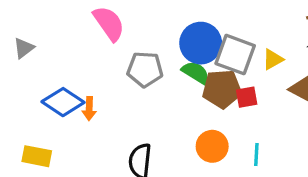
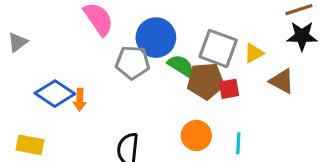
blue circle: (201, 43) -> (156, 38), moved

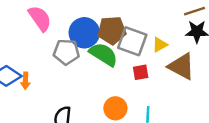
green semicircle: (181, 66) -> (103, 54), size x1.4
brown pentagon: (206, 81) -> (112, 30), moved
brown triangle: (282, 81) -> (181, 66), size x1.4

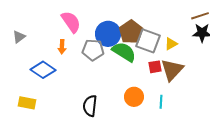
brown pentagon: (112, 30) -> (131, 32), turned -30
brown triangle: (181, 66) -> (172, 70), moved, turned 45
orange arrow: (25, 81) -> (62, 47), moved

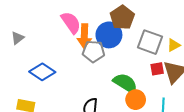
brown pentagon: (131, 32) -> (122, 17), moved
orange arrow: (62, 47) -> (84, 36), moved, size x1.6
green semicircle: (124, 52) -> (125, 83), moved

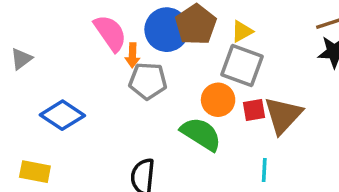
blue circle: (109, 35) -> (167, 30), moved
orange arrow: (84, 36) -> (133, 55), size x0.6
yellow triangle: (174, 45) -> (242, 31), moved
orange circle: (136, 100) -> (218, 100), moved

